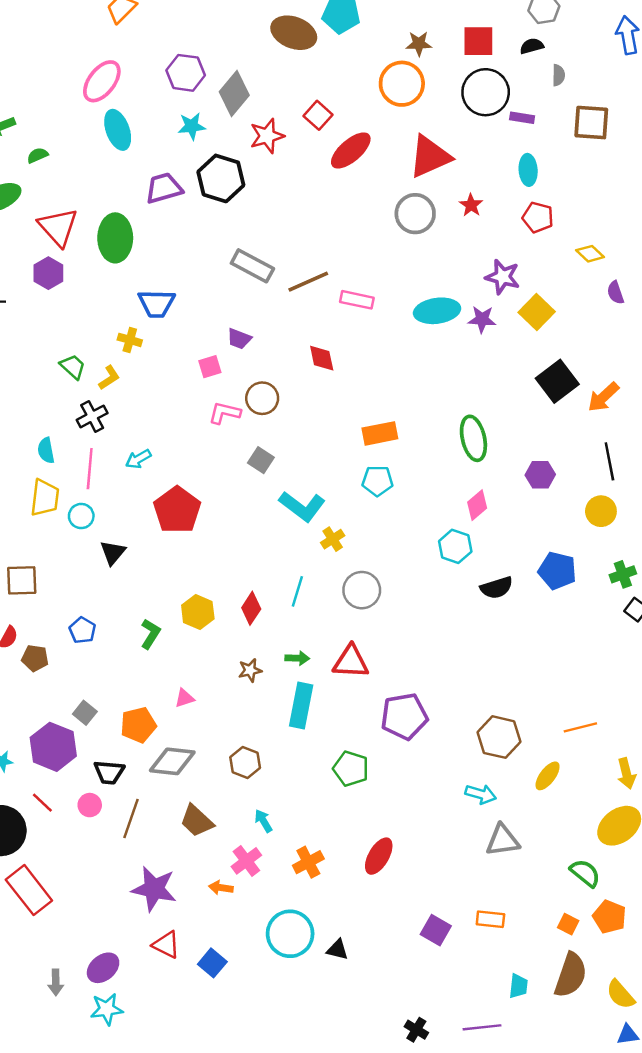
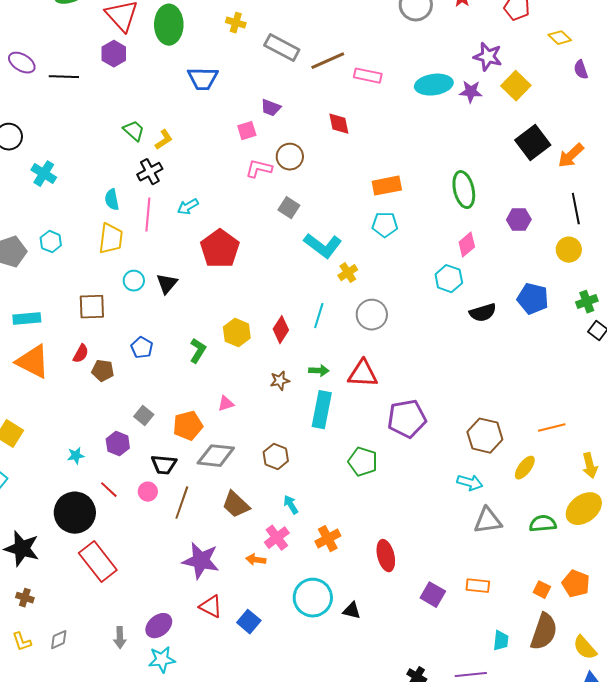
yellow cross: (130, 340) -> (236, 23), moved
cyan circle: (81, 516) -> (134, 281), moved
purple hexagon: (53, 747) -> (118, 444), size x0.6
red ellipse: (379, 856) -> (386, 556), moved, turned -44
green semicircle: (585, 873) -> (543, 524), moved, turned -44

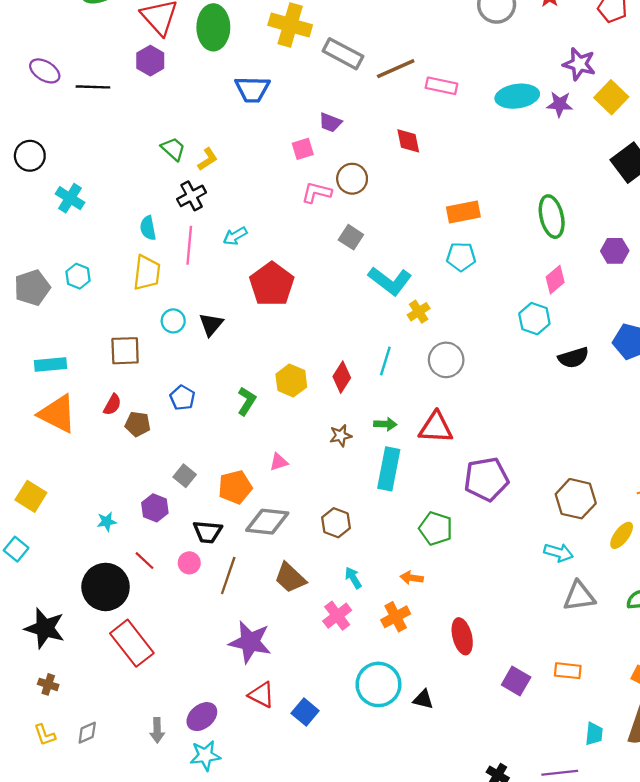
yellow cross: (236, 23) -> (290, 25), size x1.8
orange arrow: (256, 560) -> (412, 578), moved

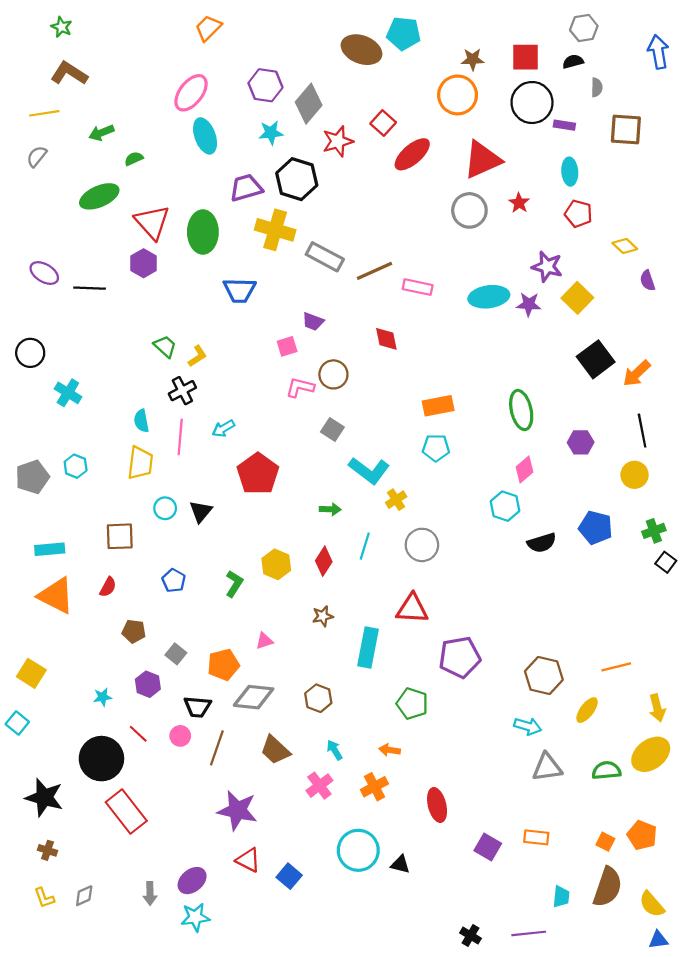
brown pentagon: (138, 424) -> (134, 631), moved
green arrow: (385, 424) -> (330, 509), moved

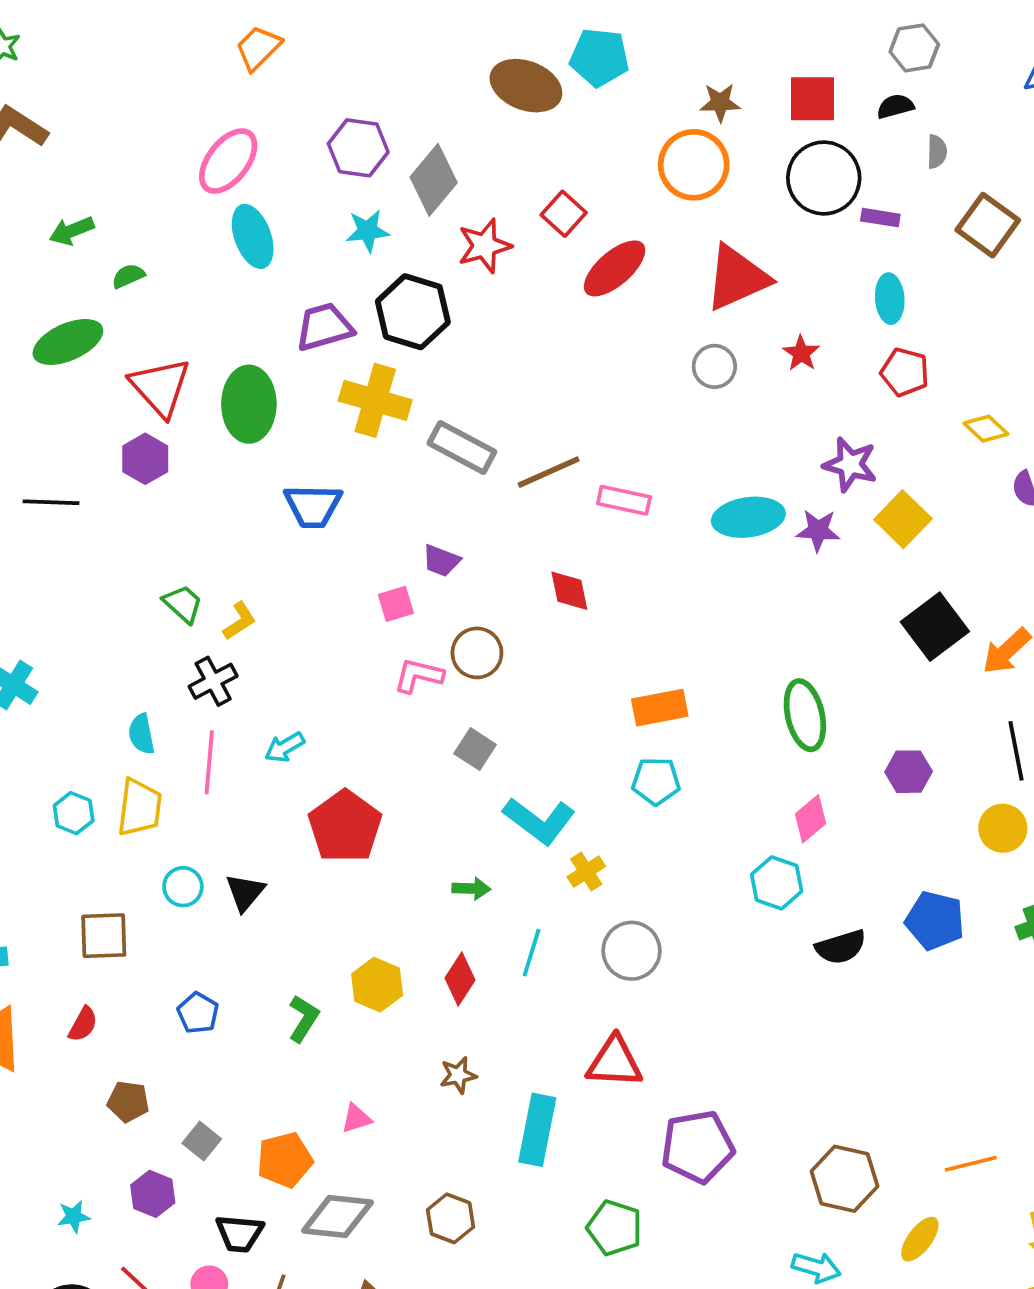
brown square: (626, 129) -> (988, 225), turned 32
gray circle: (469, 210) -> (714, 366), size x0.7
cyan hexagon: (76, 466) -> (74, 813), moved

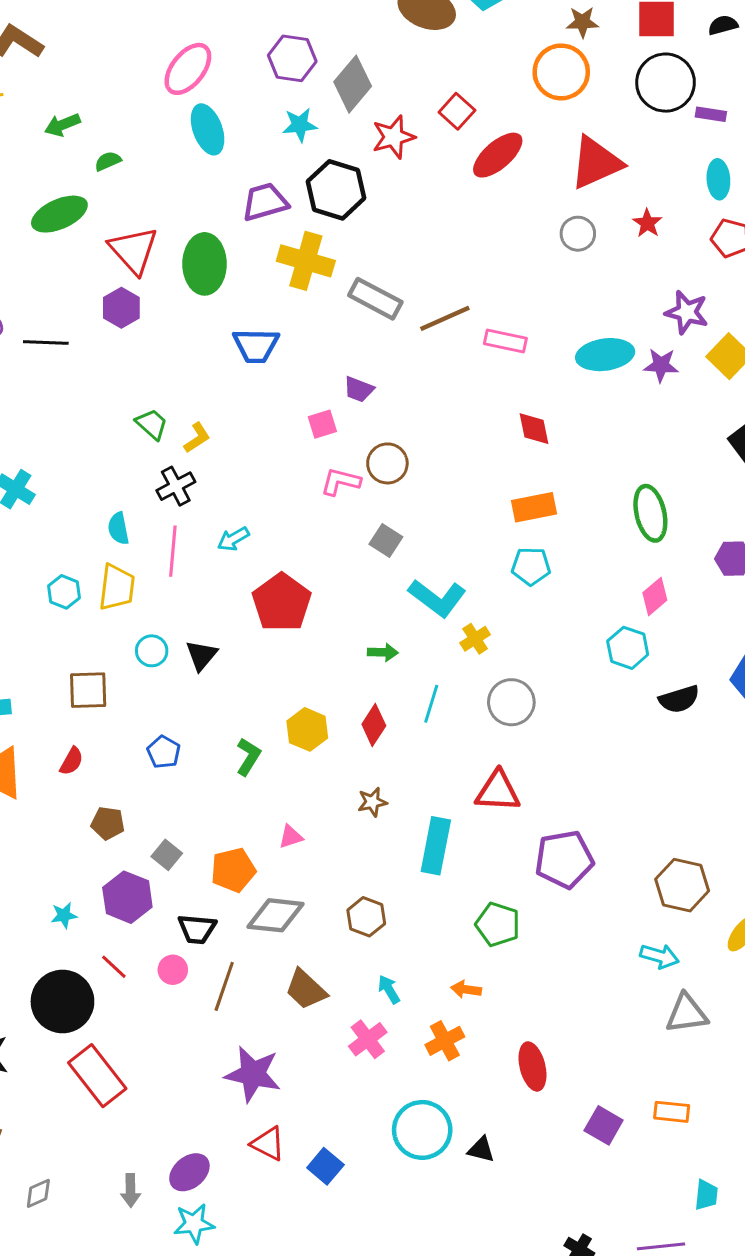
red diamond: (569, 591) -> (534, 429), moved
purple hexagon: (153, 1194) -> (127, 897), size x1.4

